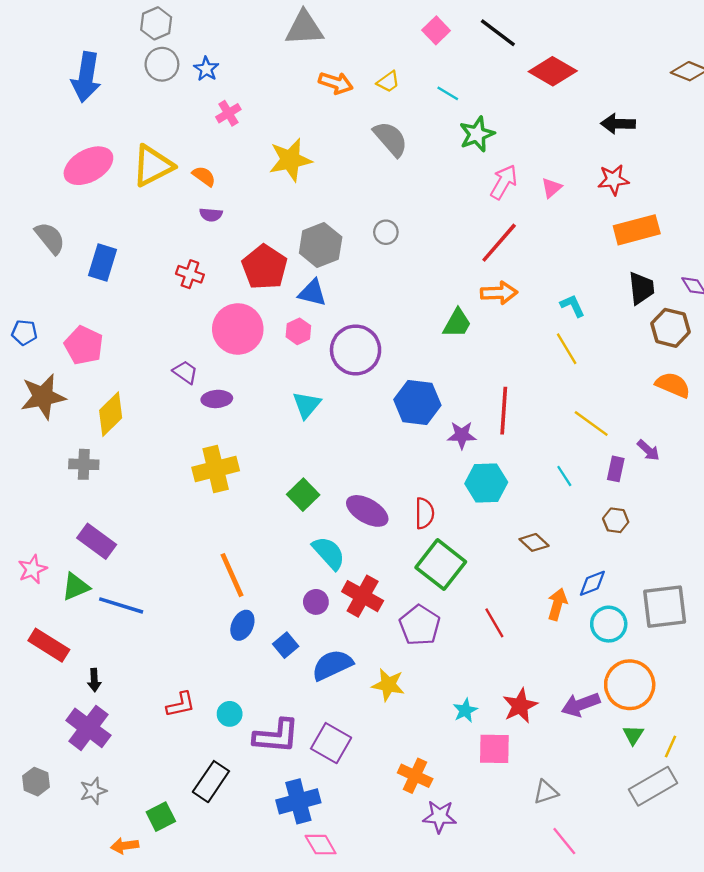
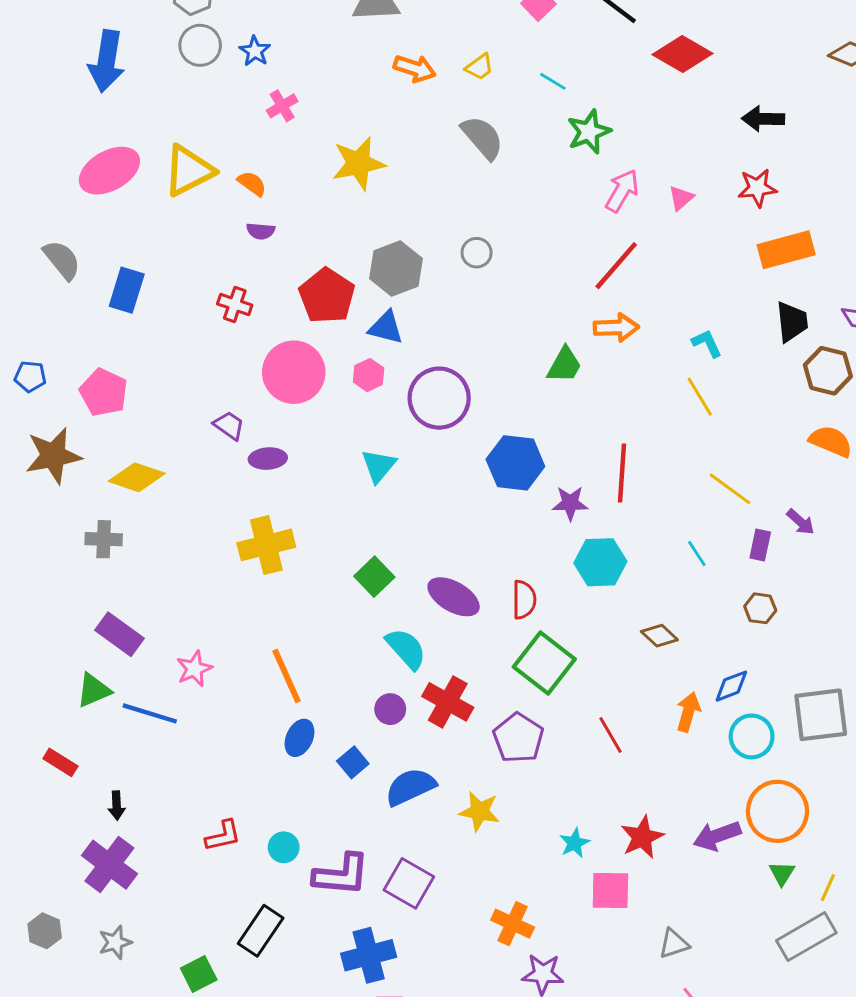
yellow diamond: (111, 414) -> (137, 477), turned 63
pink star: (32, 569) -> (194, 669), moved
red rectangle: (49, 645) -> (60, 762), size x0.7

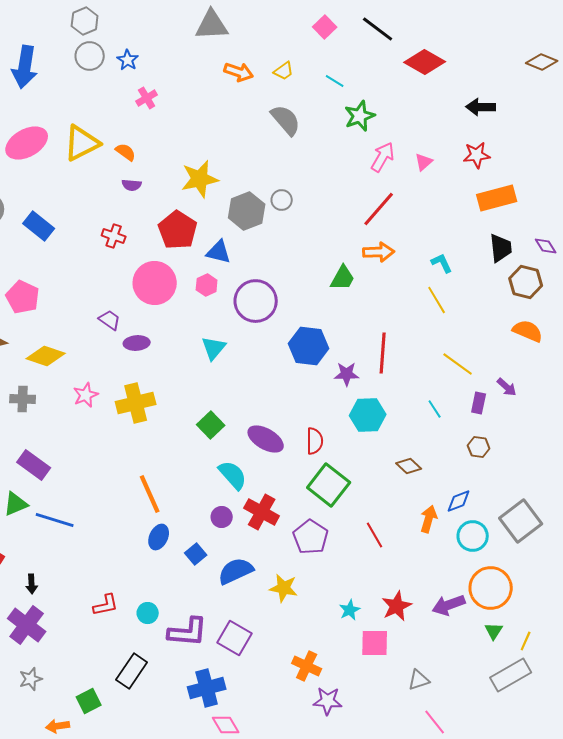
yellow star: (359, 163) -> (200, 179), moved
gray hexagon: (396, 269) -> (247, 211), moved
blue rectangle: (127, 290) -> (39, 226), turned -68
pink star: (194, 669) -> (86, 395), moved
gray square: (821, 715) -> (521, 521), turned -30

